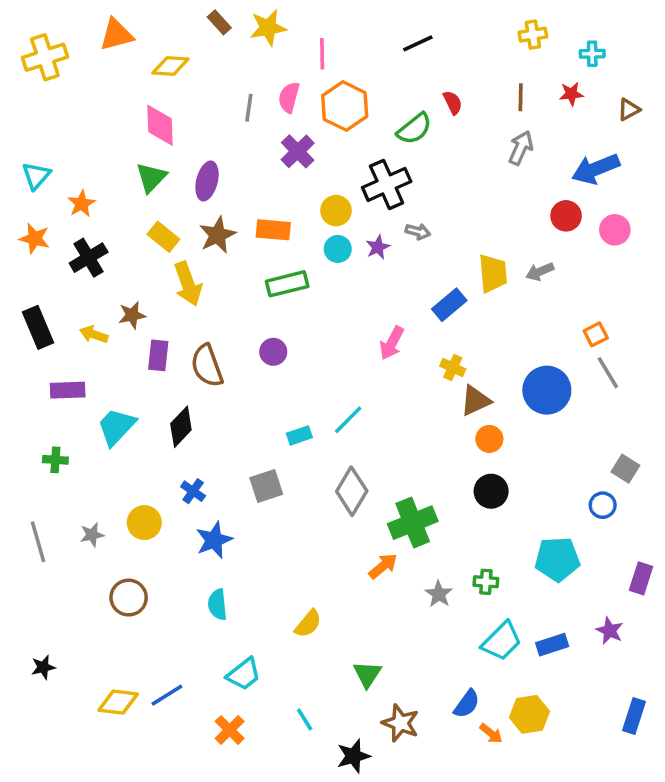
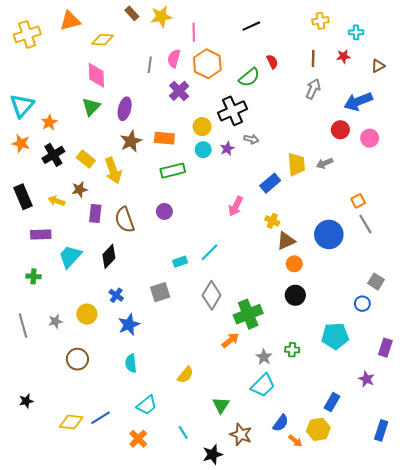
cyan triangle: (36, 176) -> (22, 106), size x1.4
yellow rectangle: (163, 237) -> (86, 159), moved
cyan trapezoid: (502, 641) -> (263, 385), moved
blue rectangle: (552, 645) -> (332, 402), moved, turned -42

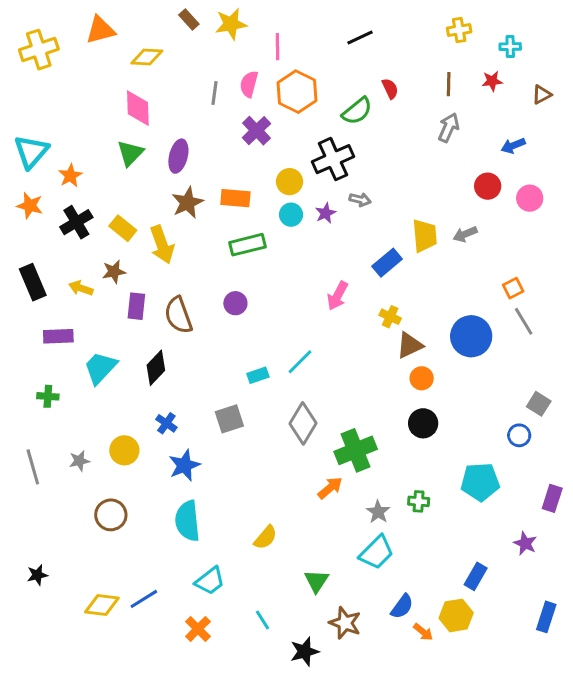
blue arrow: (358, 101) -> (513, 146), size x0.6
cyan semicircle: (131, 363) -> (187, 521), size x1.5

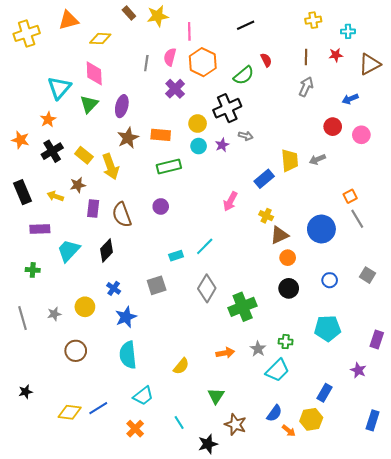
brown triangle: (542, 95) -> (370, 64), size x1.6
cyan triangle: (31, 152) -> (59, 88), moved
blue circle: (519, 435) -> (330, 280), moved
orange arrow: (330, 488) -> (225, 353), moved, turned 30
cyan trapezoid: (377, 552) -> (277, 370), moved

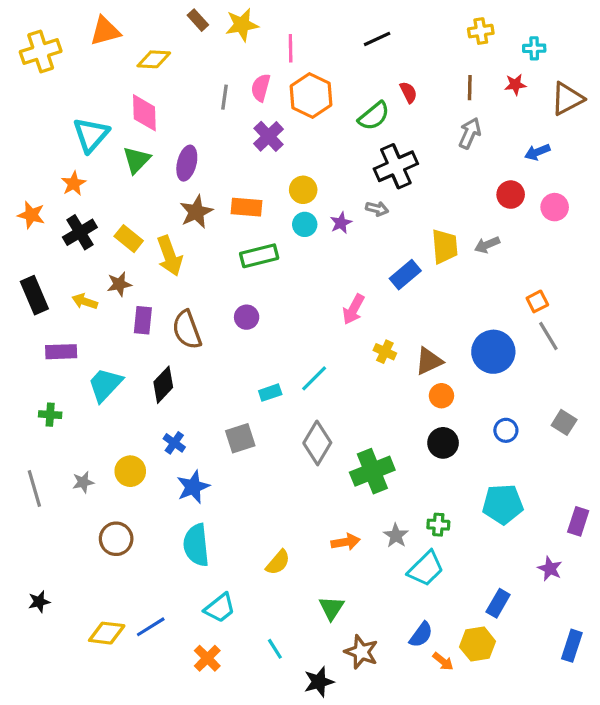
black cross: (227, 108) -> (396, 166), moved
yellow cross: (266, 216) -> (385, 352), moved

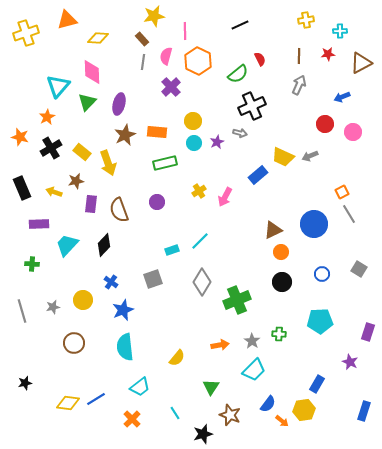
brown rectangle: (198, 20) -> (142, 39), moved
yellow trapezoid: (445, 246) -> (283, 157), turned 120
yellow cross: (385, 352) -> (199, 191), moved, turned 32
cyan trapezoid: (426, 569) -> (254, 370), moved

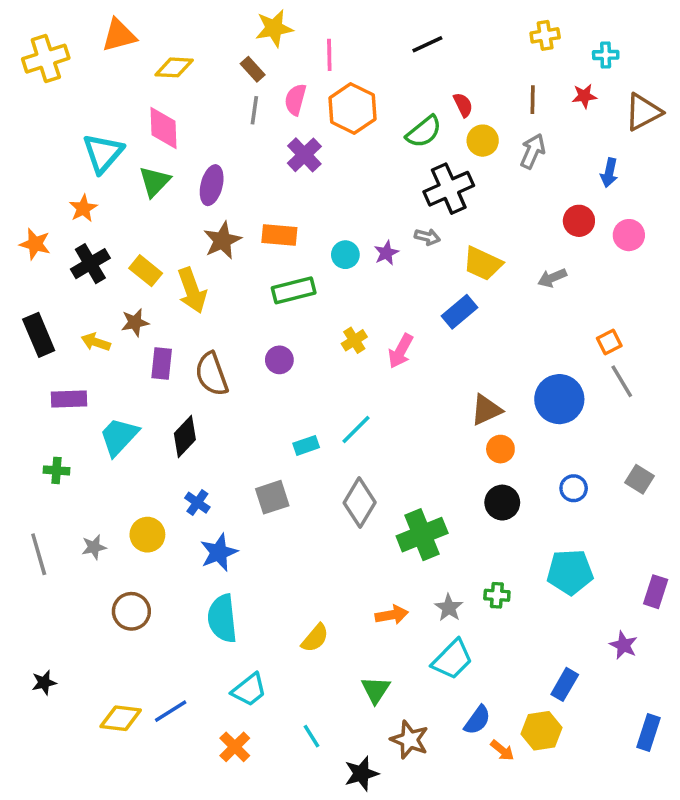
blue arrow: (342, 97) -> (609, 173), turned -56
yellow circle: (193, 121) -> (483, 141), moved
yellow trapezoid: (283, 157) -> (483, 264), moved

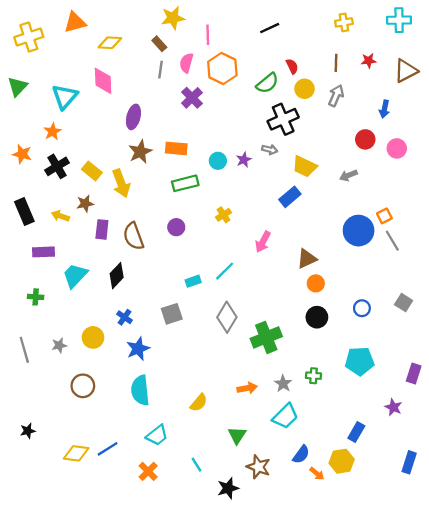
cyan cross: (606, 55) -> (399, 20), moved, size x1.5
green triangle: (155, 182) -> (18, 87), moved
pink arrow: (401, 351) -> (263, 242), moved
blue circle: (559, 399) -> (359, 231), moved

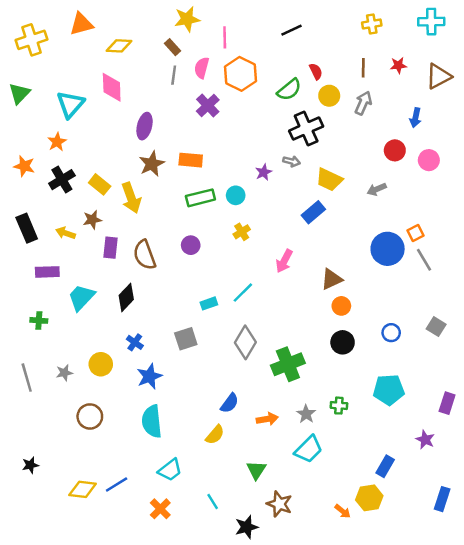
cyan circle: (218, 161) -> (236, 195), moved
blue semicircle: (301, 454) -> (230, 403), moved

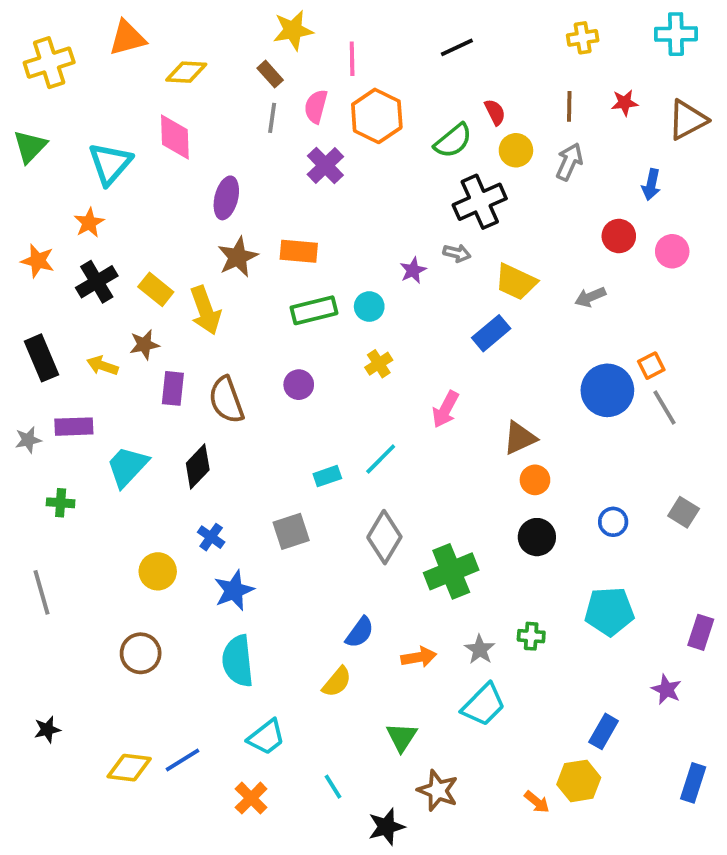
gray star: (64, 373) -> (28, 440), moved

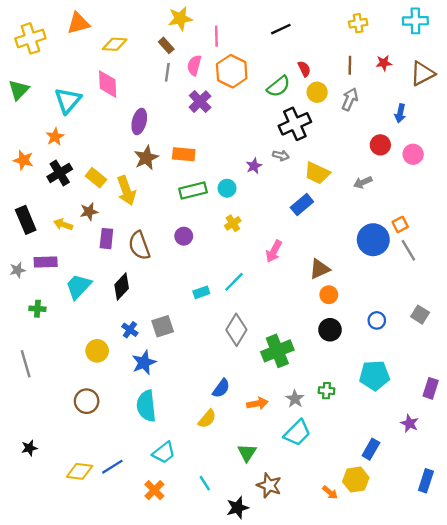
gray square: (291, 531) -> (163, 326), moved

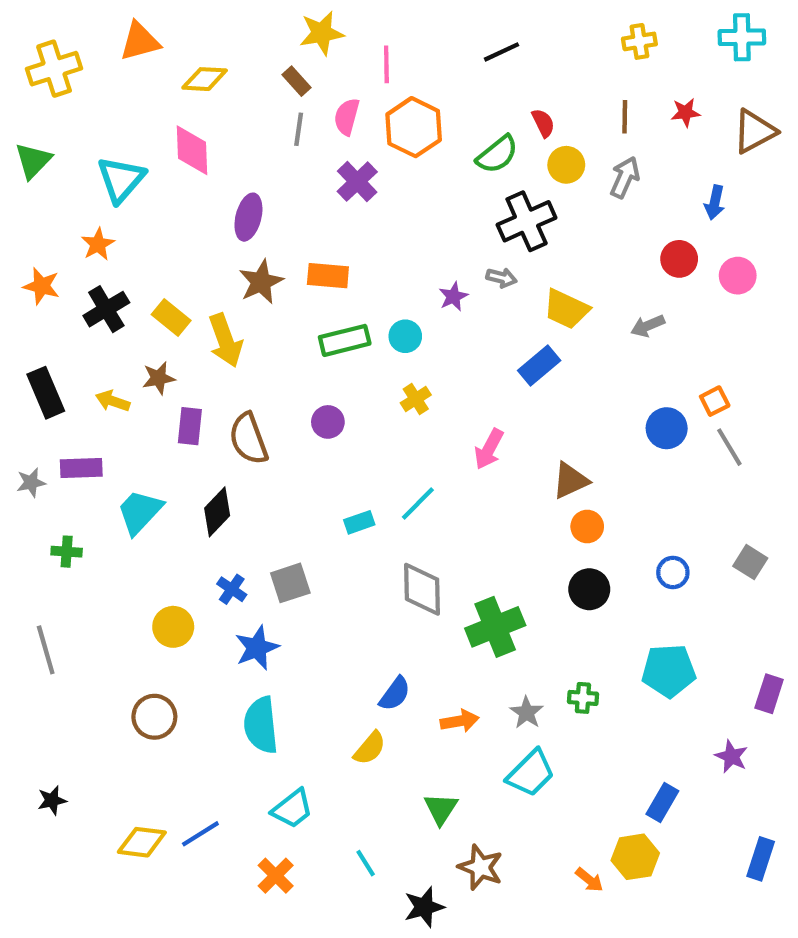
blue circle: (373, 240) -> (667, 428), size x0.7
gray diamond: (236, 330) -> (422, 589), turned -32

